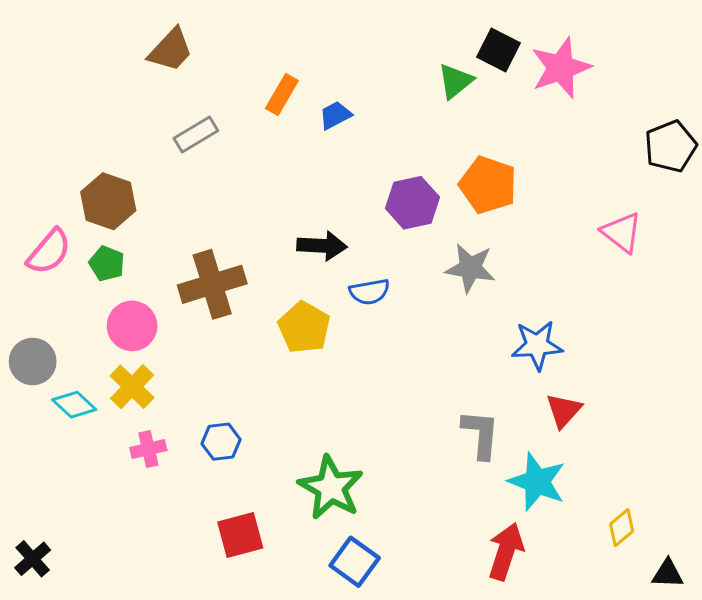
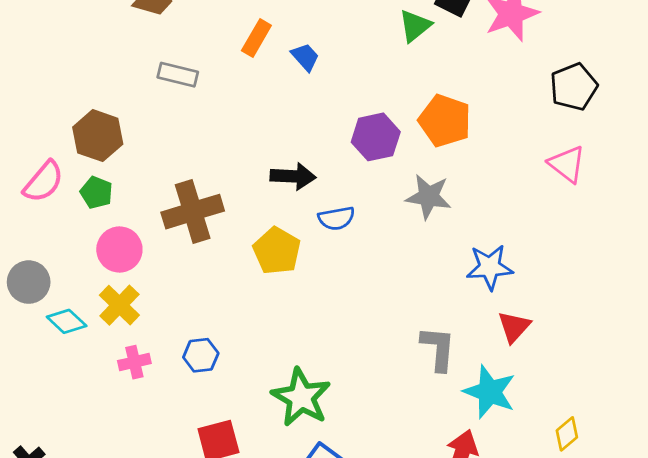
blue trapezoid: (335, 115) -> (305, 57), turned 76
gray rectangle: (196, 135) -> (178, 75), turned 45
black pentagon: (671, 146) -> (574, 87), moved

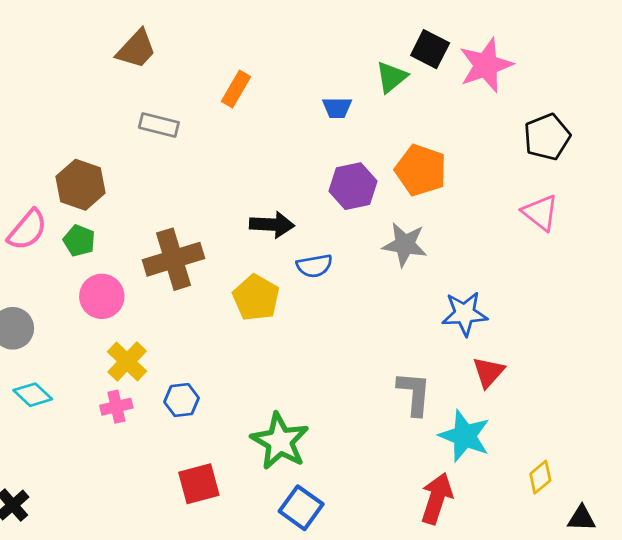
blue trapezoid: (305, 57) -> (337, 108), moved, turned 132
yellow cross: (119, 305) -> (127, 361), moved
cyan diamond: (67, 321) -> (33, 395), moved

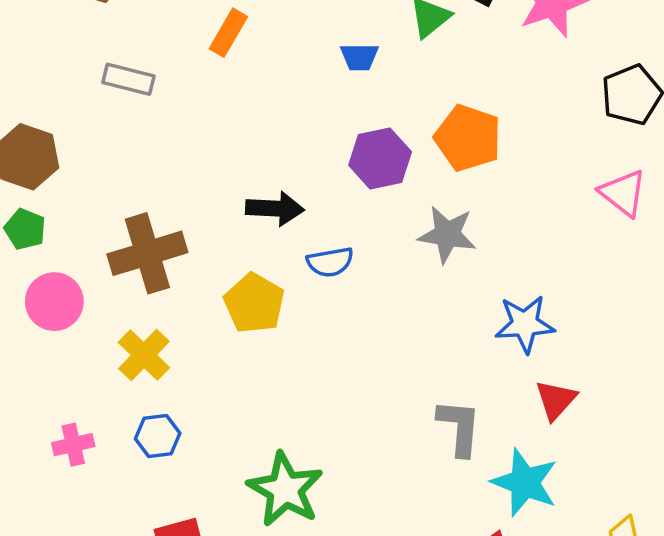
yellow cross: (127, 361) -> (144, 355), moved

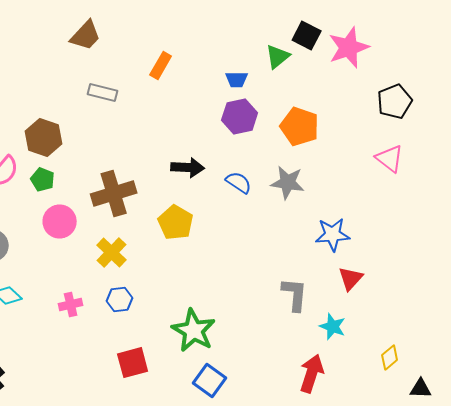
purple hexagon: (380, 159) -> (240, 116), moved
blue semicircle: (330, 262) -> (239, 182), moved, turned -136
cyan star: (525, 483) -> (333, 326), size x0.7

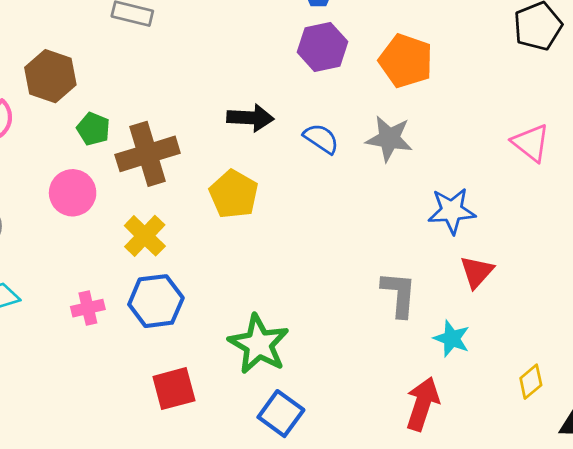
pink triangle: (390, 158) -> (531, 143), moved
green pentagon: (43, 180) -> (93, 129), moved
blue hexagon: (120, 300) -> (156, 301), size x1.5

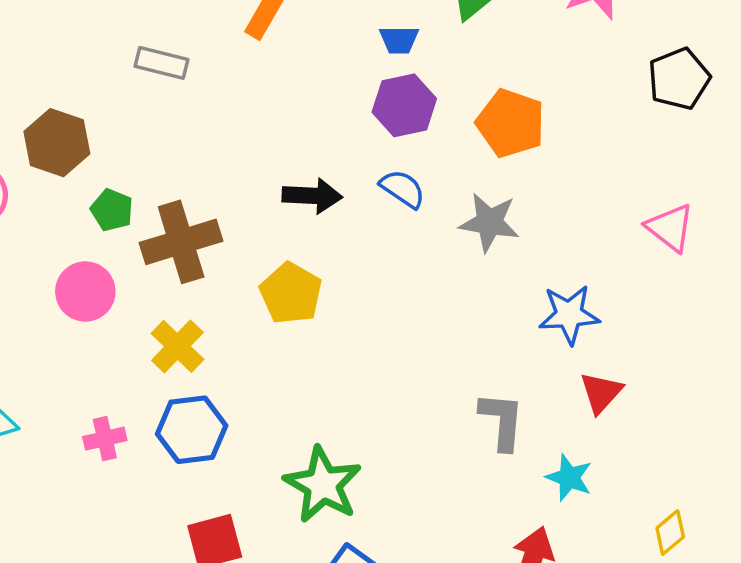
blue semicircle: (321, 139) -> (403, 189), moved

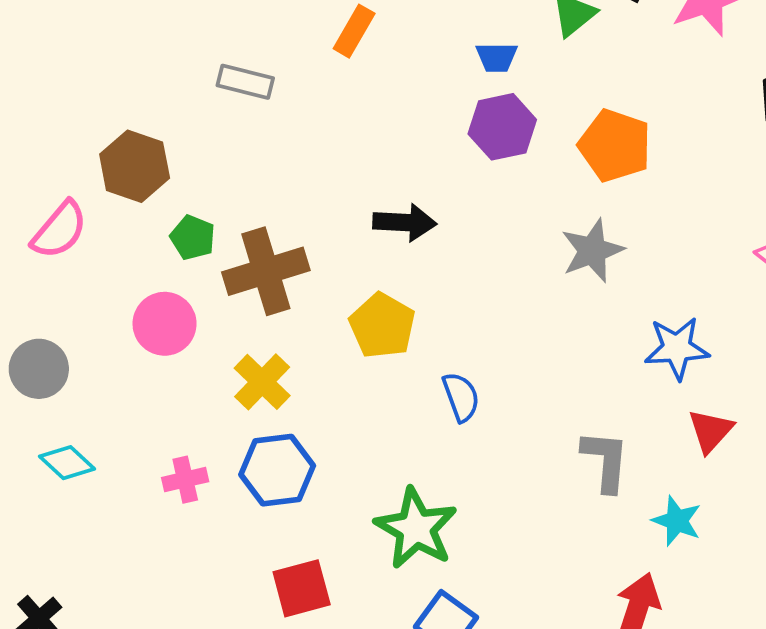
blue semicircle: (403, 189) -> (461, 397), moved, turned 36
gray star: (489, 222) -> (592, 251), turned -30

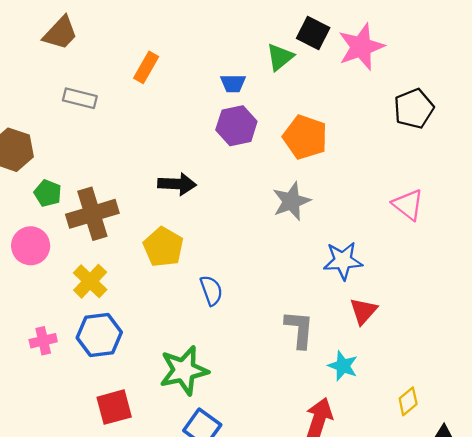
green star: (416, 528) -> (184, 370), turned 30

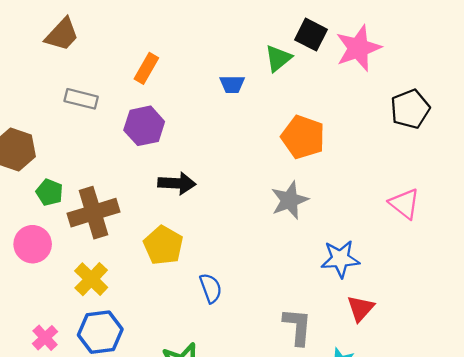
purple hexagon: (236, 126) -> (144, 126), moved
pink cross: (43, 341) -> (45, 338), turned -30

